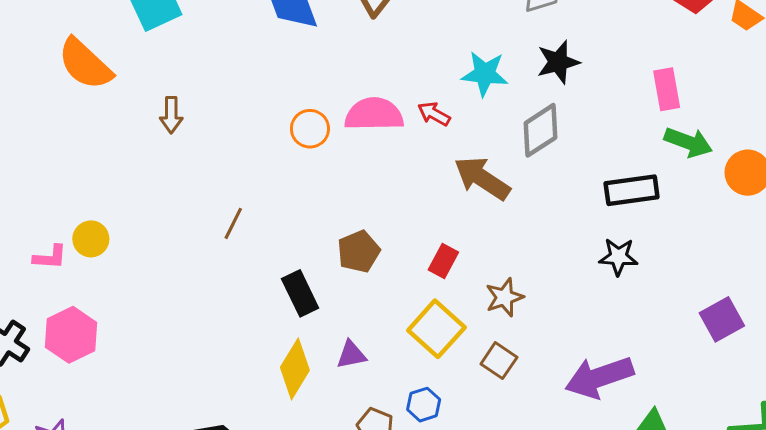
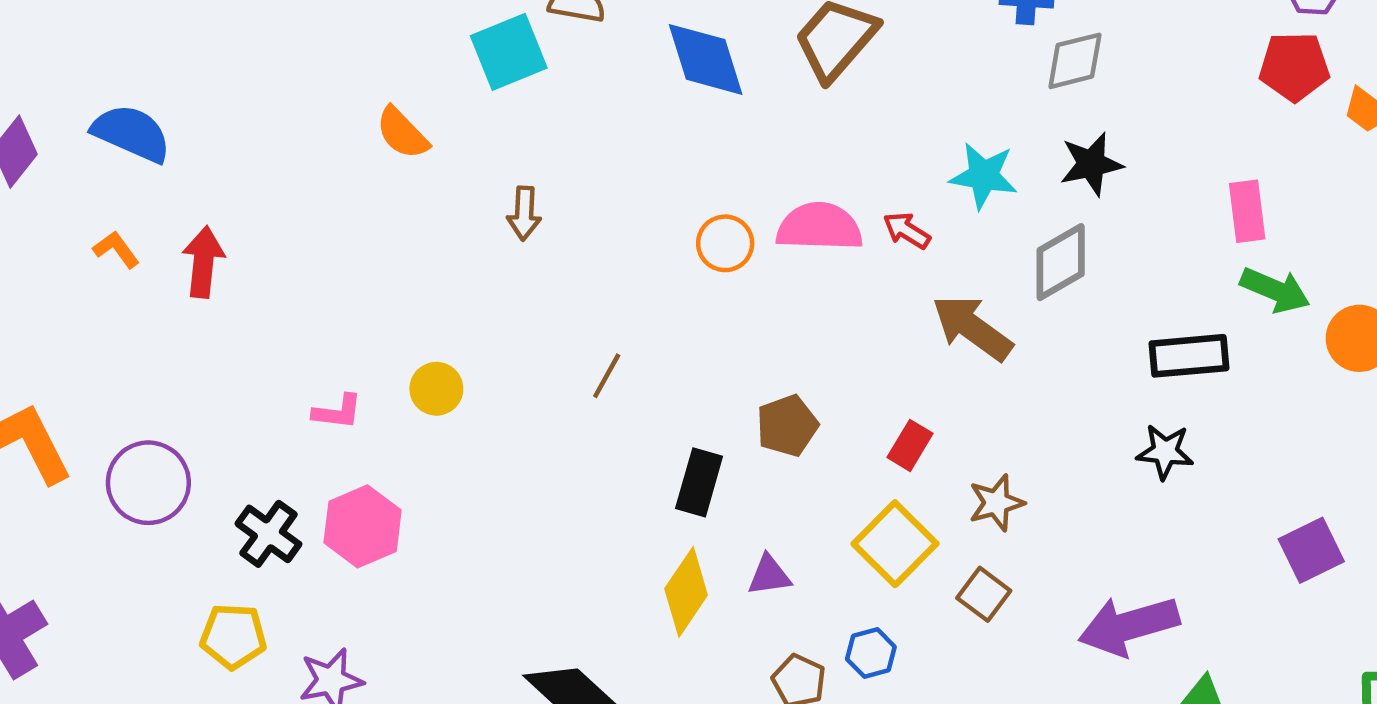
orange semicircle: (85, 64) -> (402, 133), size x0.7
yellow circle: (91, 239) -> (436, 389), moved
black rectangle: (300, 293) -> (699, 482), turned 39

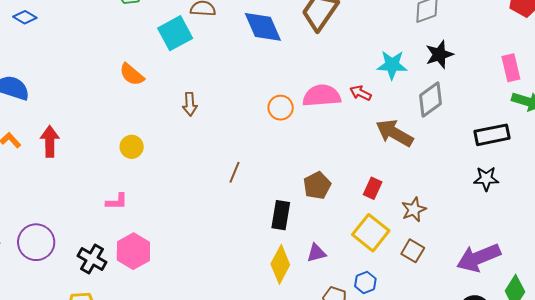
yellow circle: (436, 389) -> (132, 147), moved

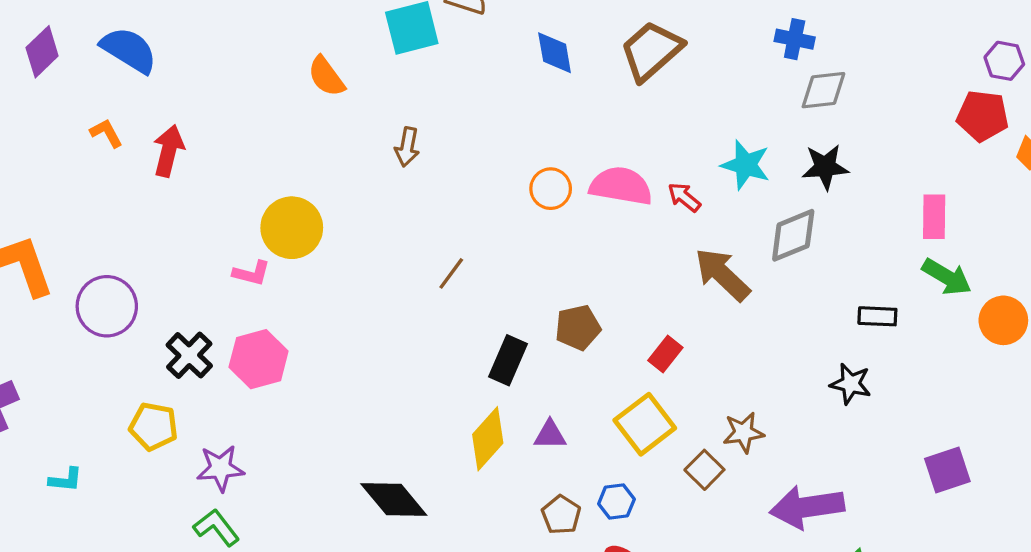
blue diamond: (263, 27) -> (555, 53), size x0.7
black rectangle: (492, 135) -> (877, 316), size x0.7
yellow circle: (132, 147) -> (292, 228), moved, size x1.6
brown star: (414, 210) -> (743, 432), moved

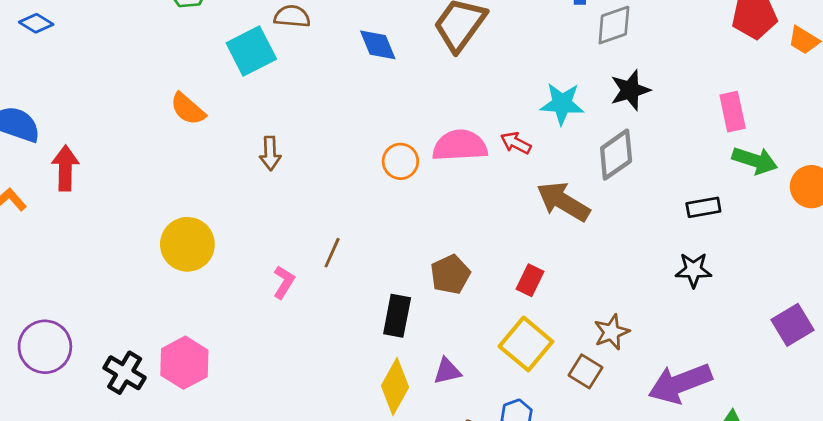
red arrow: (169, 151) -> (65, 168), moved
pink L-shape: (252, 273) -> (284, 282), moved, turned -60

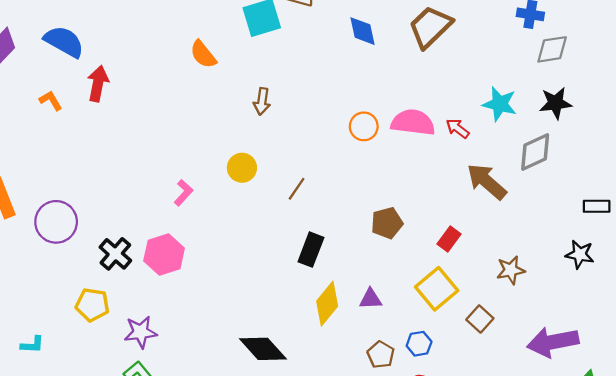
yellow circle: (187, 244) -> (242, 168), moved, size x0.7
pink L-shape: (284, 282) -> (184, 193), moved
black rectangle: (397, 316) -> (311, 250), moved
brown star: (611, 332) -> (511, 270), moved

